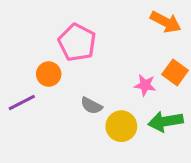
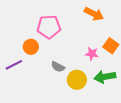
orange arrow: (166, 22) -> (94, 14), moved
pink pentagon: (77, 42) -> (49, 27), turned -30

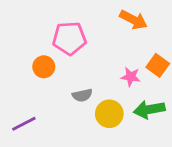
purple line: (14, 65) -> (24, 124), moved
gray semicircle: (58, 67) -> (82, 95), turned -40

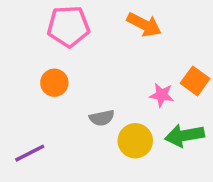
orange arrow: (134, 20) -> (144, 25), moved
pink pentagon: (69, 38) -> (68, 26), moved

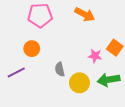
gray semicircle: (102, 118) -> (60, 69), turned 88
purple line: (30, 153) -> (16, 72), moved

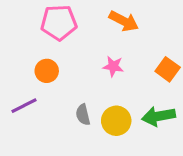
pink star: (95, 56) -> (113, 66), moved
gray semicircle: (60, 69) -> (83, 115), moved

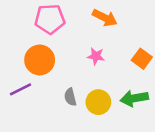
orange circle: (47, 71) -> (40, 60), size x1.5

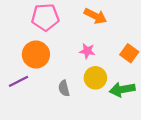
yellow circle: (98, 102) -> (95, 78), moved

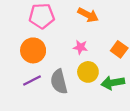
purple line: (18, 81) -> (32, 81), moved
gray semicircle: (64, 88) -> (59, 82), size x1.6

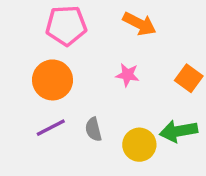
yellow circle: (88, 72) -> (139, 145), moved
gray semicircle: (59, 82) -> (93, 129), size x0.6

